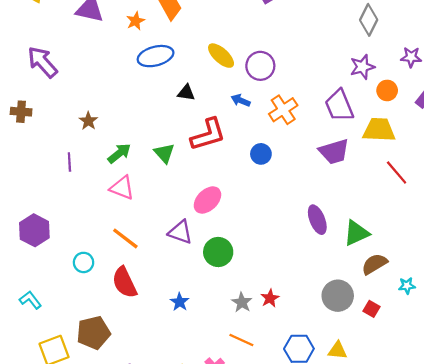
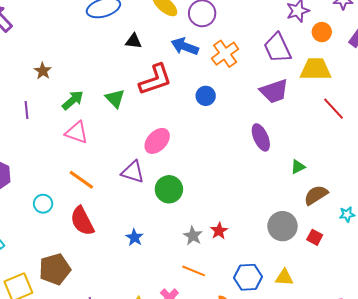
blue arrow: (241, 100) -> (185, 46), size x1.5
purple ellipse: (317, 220) -> (261, 137), moved
green triangle: (356, 233) -> (298, 167), size x0.6

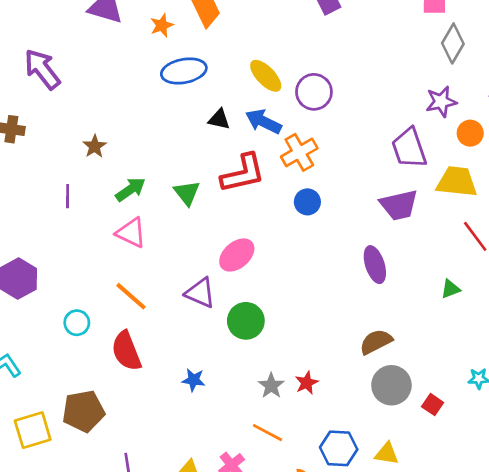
blue arrow: (185, 46) -> (263, 121), moved
orange cross: (225, 54) -> (299, 152), moved
green triangle: (298, 167) -> (451, 289), moved
brown semicircle: (316, 195) -> (376, 342), moved
blue star: (134, 237) -> (194, 380), turned -30

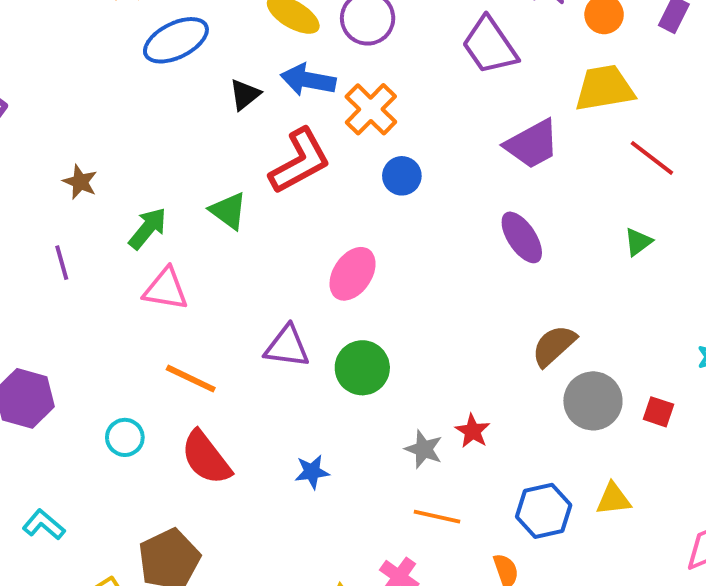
black triangle: (219, 119) -> (245, 95), turned -35
purple trapezoid: (409, 148) -> (490, 46), moved
pink ellipse: (237, 255) -> (353, 274), moved

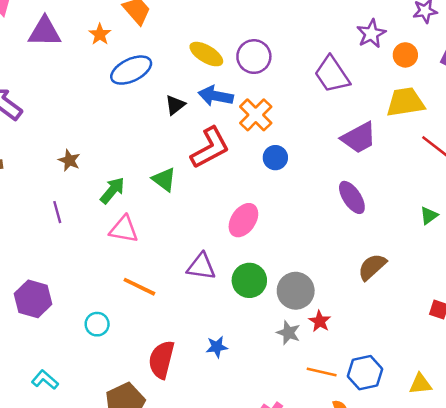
green triangle: (638, 242) -> (429, 216), moved
gray circle: (593, 401) -> (296, 291), moved
red semicircle: (206, 458) -> (161, 360), moved, turned 51
yellow triangle: (613, 499) -> (420, 384), moved
orange line: (437, 517) -> (322, 372), moved

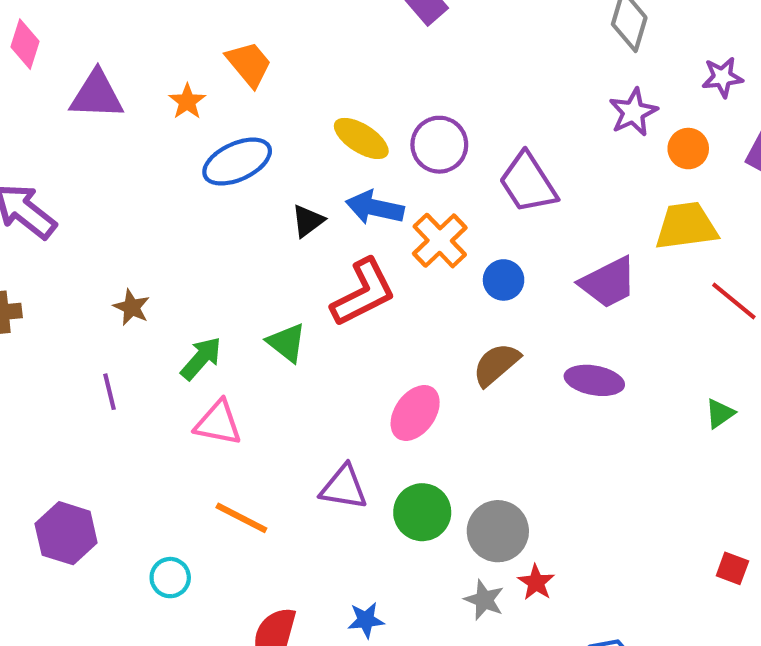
purple trapezoid: (332, 74) -> (528, 183), moved
blue circle: (275, 158) -> (504, 280), moved
purple ellipse: (352, 197) -> (594, 380), turned -48
brown semicircle: (372, 267) -> (496, 364), moved

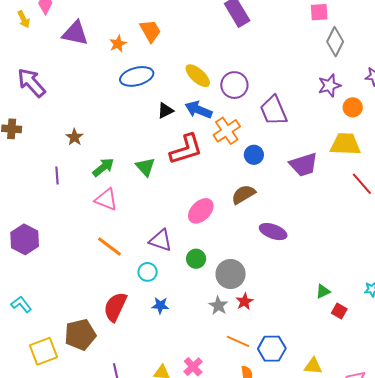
purple ellipse: (594, 380) -> (273, 232), moved
green triangle: (720, 414) -> (323, 291), moved
green circle: (422, 512) -> (196, 259), size x0.7
cyan circle: (170, 578) -> (148, 272), moved

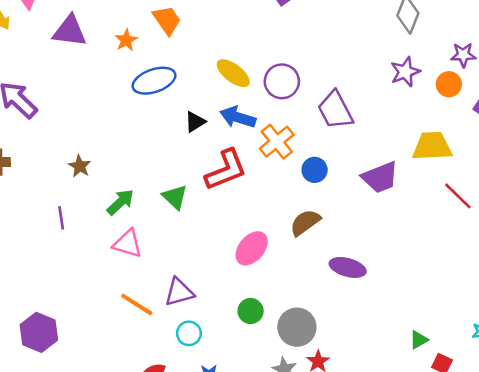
orange circle: (353, 107) -> (449, 84), moved
purple hexagon: (25, 239) -> (39, 332), moved
purple triangle: (161, 240) -> (179, 292), moved, turned -30

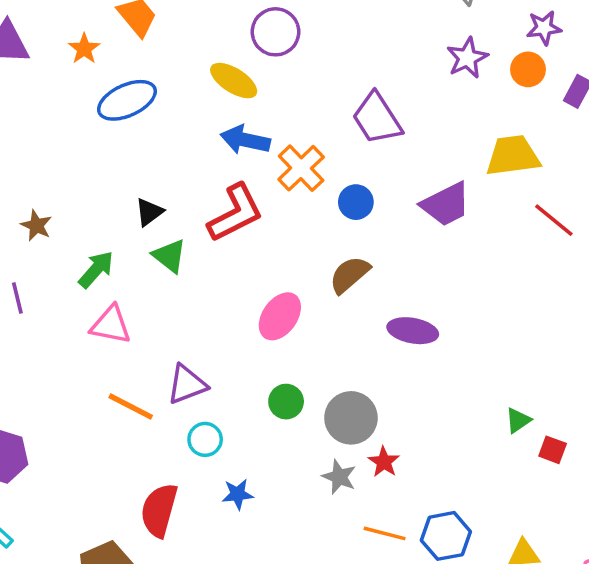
purple circle: (282, 81) -> (275, 32), moved
black triangle: (195, 122) -> (149, 212), moved

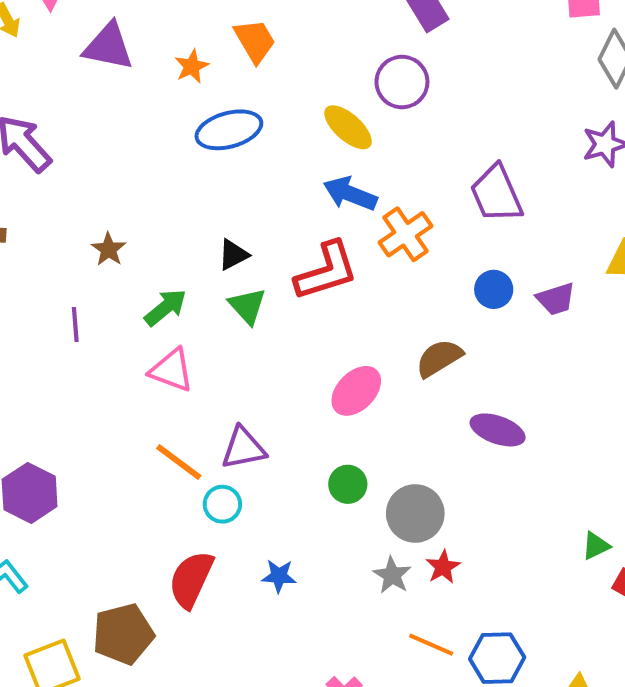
blue circle: (356, 202) -> (494, 289), moved
purple trapezoid: (446, 204) -> (556, 299), size x0.7
cyan circle: (205, 439) -> (222, 504), moved

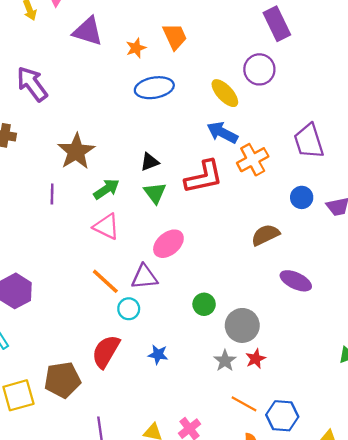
brown star: (109, 249) -> (76, 151), size x1.8
pink ellipse: (356, 391) -> (168, 244), moved

